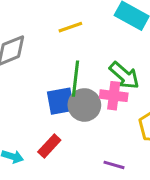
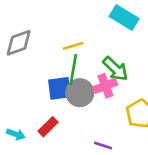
yellow line: (70, 27) -> (73, 46), moved
pink cross: (114, 96) -> (105, 86), turned -30

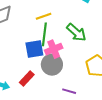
pink cross: (105, 86) -> (54, 49), moved
gray circle: (80, 93) -> (52, 65), moved

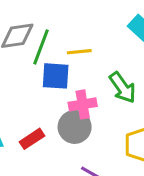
green line: (44, 34) -> (41, 47), moved
blue square: (34, 49) -> (56, 76), moved

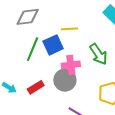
green line: (41, 47) -> (33, 49), moved
blue square: (56, 76) -> (53, 45), turned -30

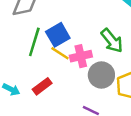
yellow line: (70, 29) -> (60, 53), moved, turned 42
gray circle: (65, 80) -> (101, 75), moved

